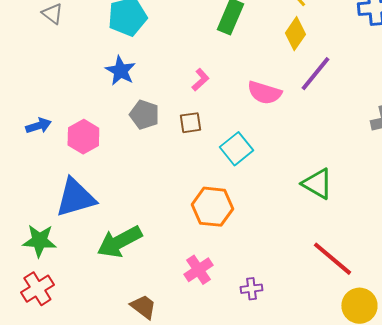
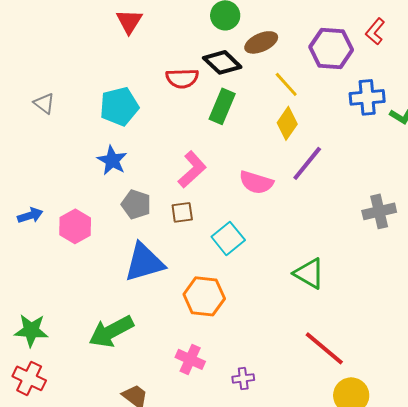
pink L-shape: (200, 80) -> (192, 169), size x1.6
blue triangle: (75, 198) -> (144, 262), moved
pink cross: (198, 270) -> (190, 359), turned -32
red cross: (37, 289) -> (29, 378), turned -32

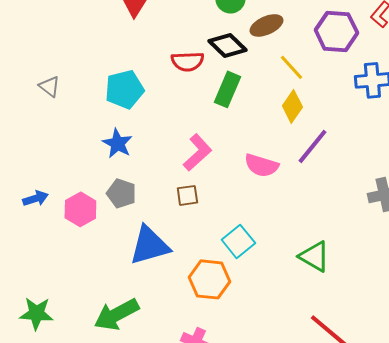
gray pentagon: (136, 204) -> (121, 193), moved
cyan square: (228, 238) -> (238, 241), moved

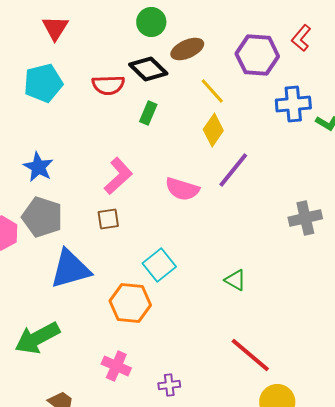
cyan pentagon: (124, 89) -> (43, 83), moved
green rectangle: (227, 89) -> (148, 113), size x0.7
gray pentagon: (121, 193) -> (42, 217), size x1.4
green triangle: (314, 256) -> (235, 280), size x0.7

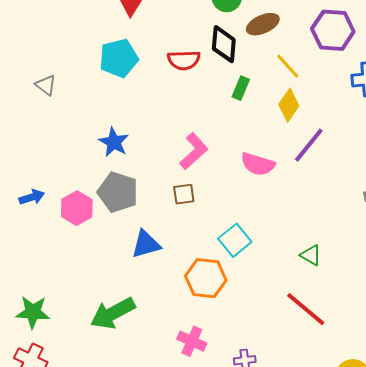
black diamond: (148, 69) -> (224, 44), turned 51
green rectangle: (148, 113) -> (241, 88), moved
blue triangle: (70, 269) -> (146, 244), size x0.7
red line: (250, 355) -> (306, 309), moved

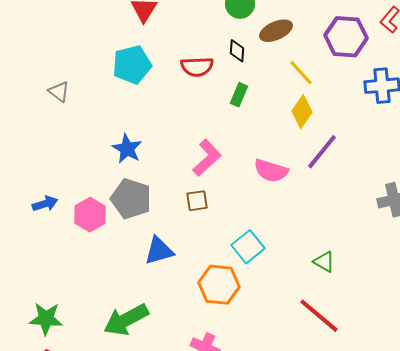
black diamond: (224, 44) -> (237, 51), size x0.6
green rectangle: (241, 88) -> (239, 95), moved

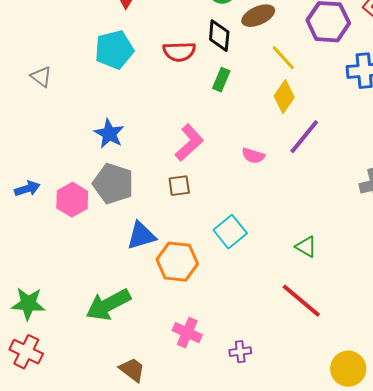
black diamond: (237, 51) -> (219, 36), size x1.4
pink semicircle: (271, 171) -> (253, 156), size x0.7
orange hexagon: (219, 285) -> (177, 262), moved

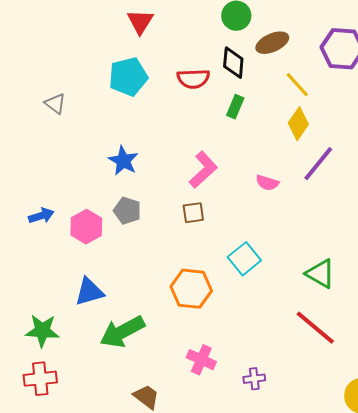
gray pentagon: (113, 184) -> (127, 211), size x0.7
blue triangle: (141, 236) -> (89, 292), moved
green triangle: (306, 247) -> (320, 274), size x1.4
red cross: (26, 352) -> (40, 379), turned -32

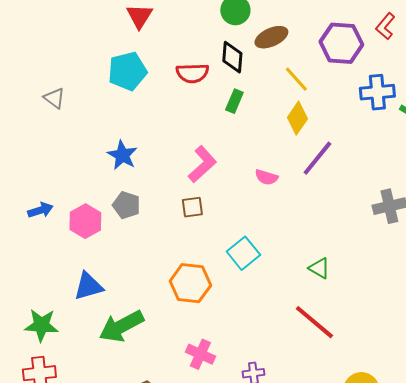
green triangle: (320, 274) -> (319, 268), size x0.7

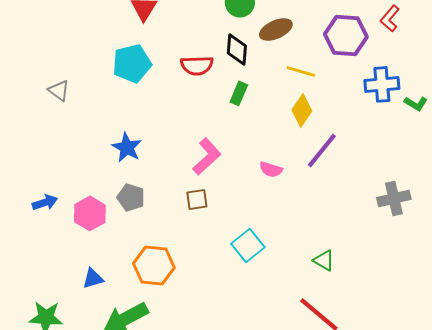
yellow line: (296, 79) -> (301, 71), turned -32
orange hexagon: (190, 283) -> (154, 265), moved
blue triangle: (88, 286) -> (93, 278), size x0.7

